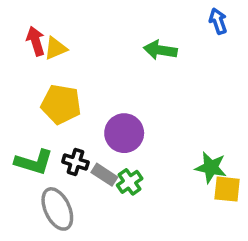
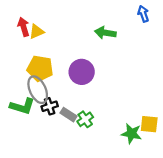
purple circle: (124, 133) -> (82, 72), moved
black cross: (75, 162) -> (50, 106), turned -35
green star: (211, 167) -> (131, 134), moved
gray ellipse: (57, 209) -> (38, 90), moved

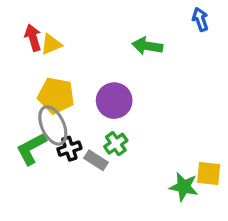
green L-shape: (22, 106) -> (31, 149), turned 135
green cross: (85, 119) -> (116, 144), moved

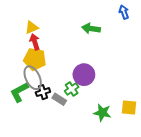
red arrow: (33, 38) -> (35, 42), moved
purple circle: (114, 101) -> (84, 75), moved
green star: (184, 187) -> (102, 113), moved

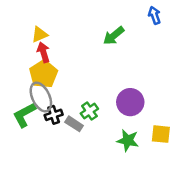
green arrow: (91, 29) -> (114, 36), turned -48
yellow pentagon: (35, 59) -> (43, 74), turned 30
purple circle: (84, 75) -> (130, 102), moved

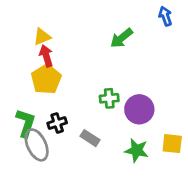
gray ellipse: (41, 97) -> (37, 145), moved
green cross: (89, 111) -> (109, 98), moved, turned 30
green L-shape: (24, 115) -> (26, 123), turned 136
gray rectangle: (74, 124) -> (90, 138), moved

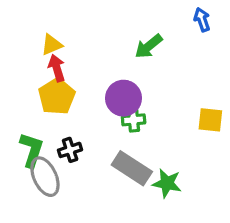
purple circle: (139, 109) -> (124, 98), moved
gray rectangle: (90, 138) -> (132, 168), moved, size x1.6
yellow square: (172, 144) -> (210, 120), moved

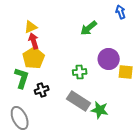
purple circle: (124, 98) -> (109, 59), moved
green L-shape: (32, 150) -> (22, 78), moved
gray ellipse: (45, 177) -> (20, 118), moved

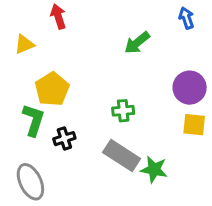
yellow triangle: (31, 27) -> (24, 44), moved
red arrow: (34, 41) -> (58, 17), moved
purple circle: (109, 59) -> (190, 88), moved
yellow square: (126, 72) -> (194, 125), moved

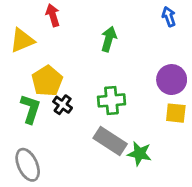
green arrow: (137, 43) -> (109, 39), moved, turned 145
yellow triangle: (24, 44) -> (22, 40), size x1.4
green cross: (123, 111) -> (112, 100), size x1.4
black cross: (64, 139) -> (63, 105), moved, turned -36

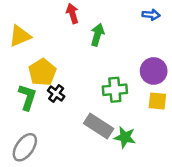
red arrow: (53, 15) -> (72, 13), moved
blue arrow: (169, 17) -> (151, 15), turned 114
green cross: (112, 100) -> (115, 90), moved
gray ellipse: (28, 165) -> (25, 147), turned 60

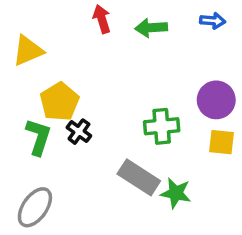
green arrow: (97, 35) -> (151, 28), moved, turned -110

